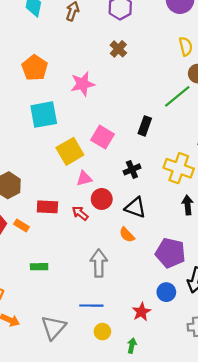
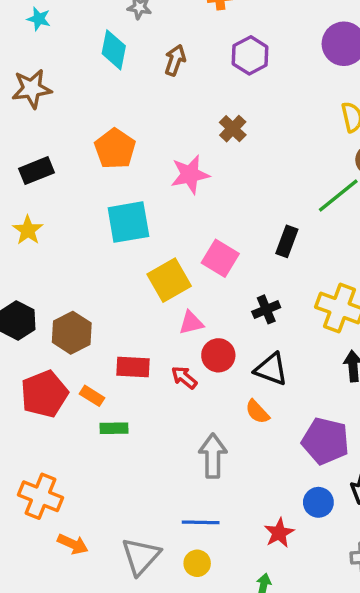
brown cross: (118, 49) -> (233, 129), moved
green rectangle: (39, 267) -> (114, 428), moved
yellow circle: (102, 332) -> (197, 563), moved

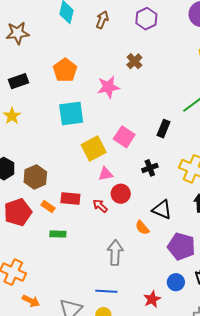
black triangle: (271, 369) -> (162, 210), moved
orange rectangle: (92, 396) -> (48, 207), moved

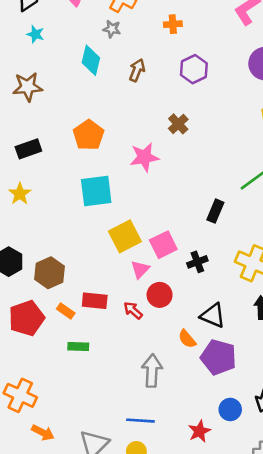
pink square: (124, 137) -> (163, 245), moved, turned 30
pink triangle: (106, 174) -> (140, 269), turned -35
purple pentagon: (181, 246) -> (219, 357), moved

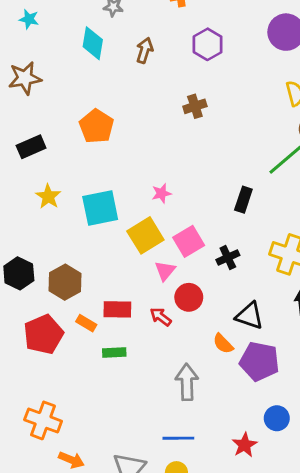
brown cross: (178, 124) -> (195, 106), turned 30
pink star: (144, 157) -> (161, 193), moved, size x0.6
cyan square: (96, 191) -> (100, 208), moved
yellow star: (20, 194) -> (48, 197), moved
green rectangle: (78, 346) -> (114, 352), moved

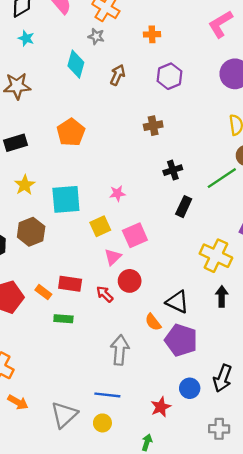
yellow square: (145, 235) -> (100, 226), size x0.7
black cross: (228, 257) -> (173, 170), moved
brown hexagon: (65, 282) -> (31, 232), moved

